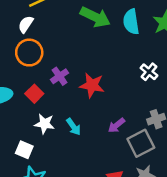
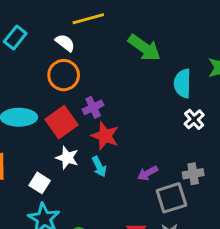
cyan semicircle: (131, 22) -> (183, 83), moved
white semicircle: (26, 24) -> (65, 43), turned 84
red star: (92, 85) -> (105, 136), moved
red square: (34, 94) -> (61, 122), size x1.5

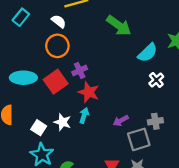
cyan semicircle: (183, 83) -> (148, 53), turned -135
white star: (67, 158) -> (62, 122), moved
cyan arrow: (99, 167) -> (84, 115), turned -136

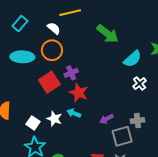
cyan ellipse: (23, 78) -> (22, 57), moved
cyan arrow: (84, 115) -> (74, 113), turned -88

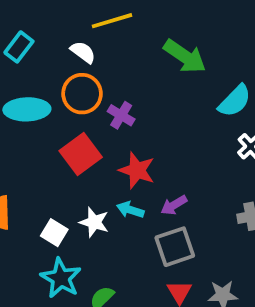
purple cross: (71, 73) -> (121, 115), moved, turned -32
purple arrow: (107, 119) -> (174, 205), moved
gray square: (122, 136) -> (175, 247), moved

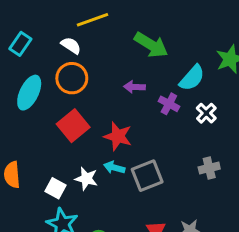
cyan ellipse: (27, 109) -> (29, 93), turned -60
purple cross: (121, 115) -> (169, 104), moved
purple arrow: (174, 205) -> (134, 87), moved, turned 36
gray square: (175, 247) -> (147, 176), moved

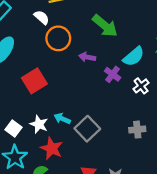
orange circle: (72, 78) -> (58, 38), moved
red star: (118, 136) -> (52, 148), moved
gray square: (147, 176) -> (87, 129), turned -30

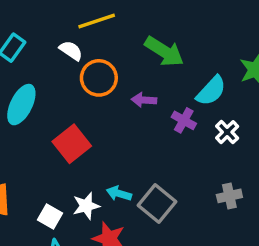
white star: (39, 124) -> (86, 206), turned -30

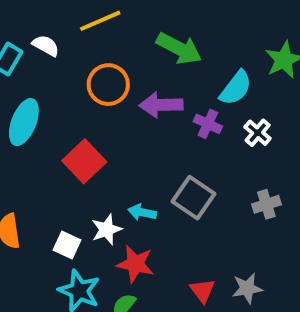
white semicircle: (71, 51) -> (46, 46), moved
purple arrow: (144, 100) -> (161, 105), size x1.5
gray square: (157, 203) -> (193, 198), moved

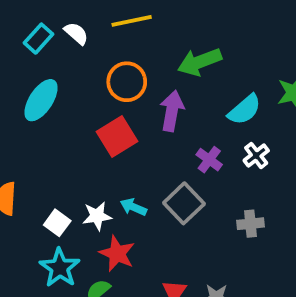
green arrow: (179, 48) -> (200, 62), turned 120
purple arrow: (161, 105) -> (172, 111), turned 90
purple cross: (208, 124) -> (209, 160), moved
red square: (84, 161) -> (117, 136), moved

